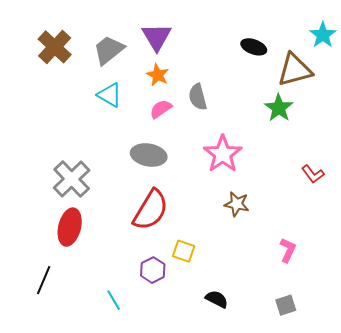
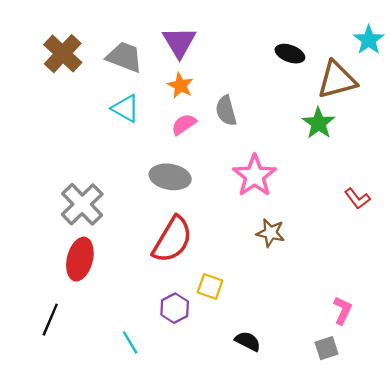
gray trapezoid: (109, 50) -> (124, 57), turned 60
pink L-shape: (288, 250) -> (342, 310), moved

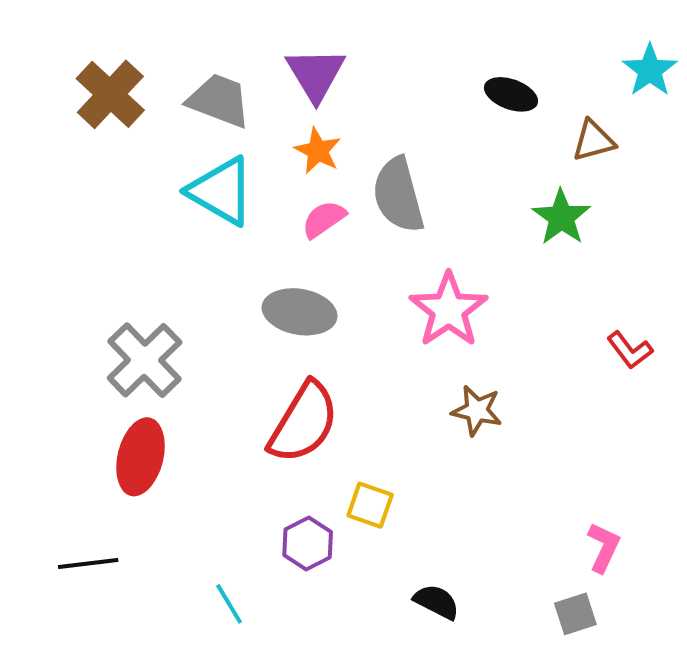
brown triangle: (337, 80) -> (594, 141), size x0.6
cyan triangle: (126, 108) -> (221, 191), size x1.4
gray semicircle: (226, 111) -> (398, 195), size x1.4
black line: (50, 320) -> (88, 564), turned 60

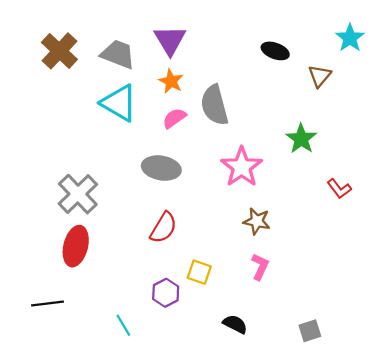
brown triangle: (594, 141) -> (320, 76), turned -35
green star: (561, 217) -> (301, 139), moved
red semicircle: (304, 423) -> (164, 228), size x0.7
pink L-shape: (604, 547) -> (260, 267), moved

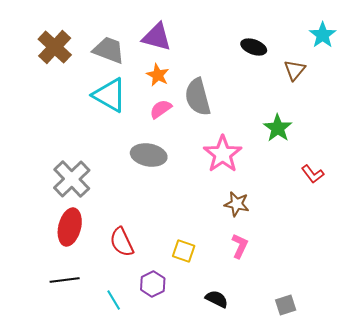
purple triangle: (170, 40) -> (157, 37), turned -44
red semicircle: (164, 228) -> (122, 242), moved, turned 124
purple hexagon: (166, 293) -> (153, 284), moved
black line: (48, 304) -> (65, 280), moved

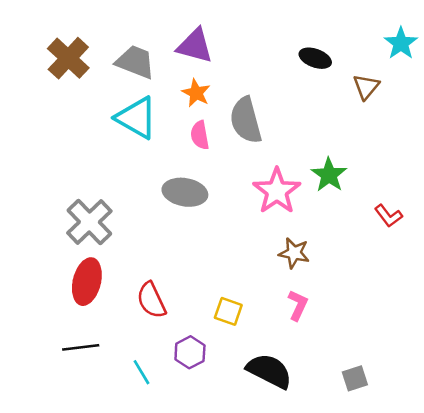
pink semicircle: (161, 109) -> (200, 135), turned -65
green star: (278, 128) -> (329, 175), moved
black semicircle: (217, 299) -> (269, 371), size x1.6

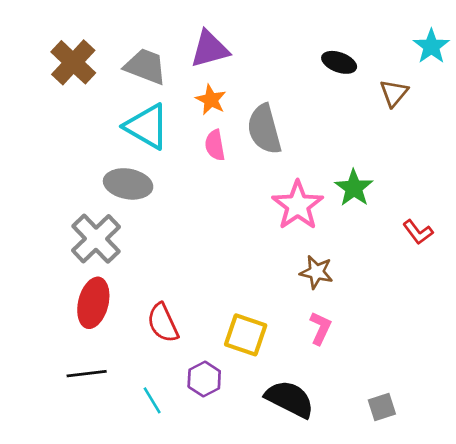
purple triangle: (195, 46) -> (210, 49), turned -30
gray ellipse: (185, 192) -> (128, 184), moved
yellow square: (228, 311) -> (246, 335), size x1.4

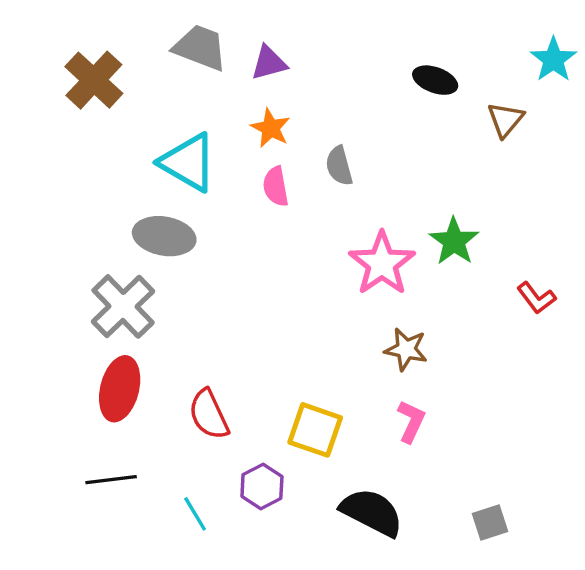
purple triangle: (210, 49) -> (269, 63), size x0.7
gray trapezoid: (145, 66) -> (200, 47), moved
gray semicircle: (264, 129) -> (339, 166), size x0.6

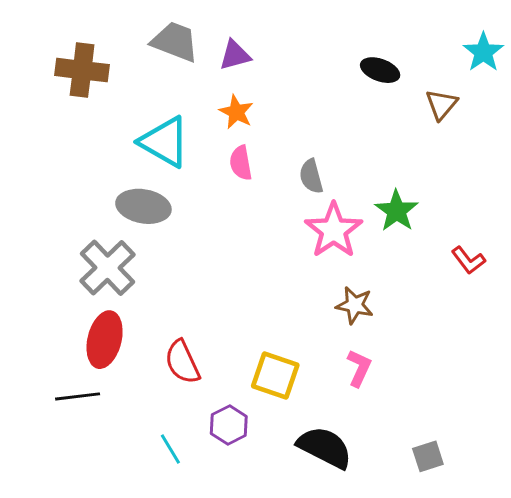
brown cross: (94, 80) -> (82, 70), turned -36
gray semicircle: (339, 166) -> (311, 176), moved
black line: (111, 480) -> (78, 396), moved

